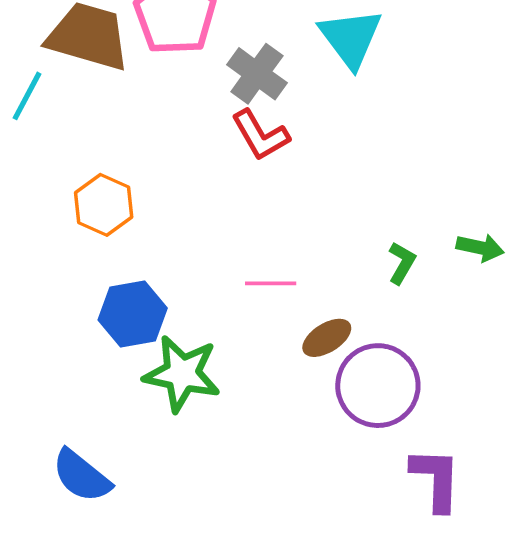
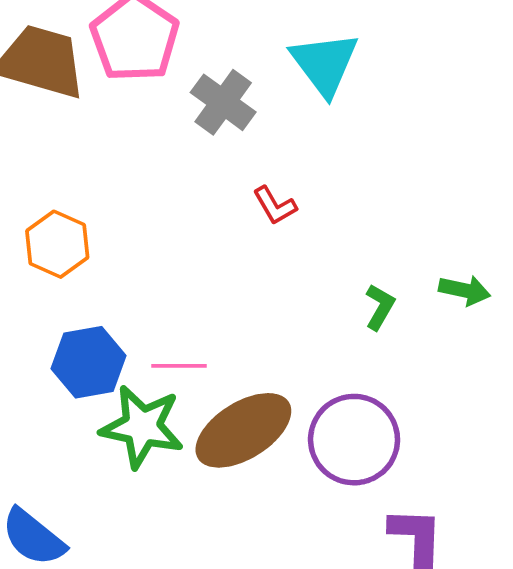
red L-shape: (260, 135) -> (275, 206), moved, size x0.7
pink line: (271, 283) -> (179, 366), moved
brown ellipse: (327, 338) -> (243, 430), moved, size x1.8

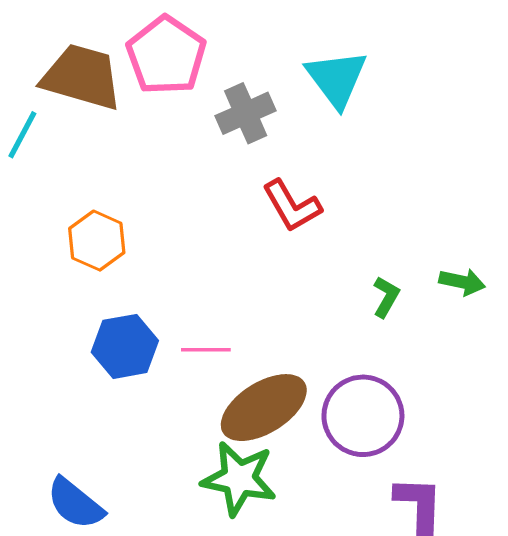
gray cross: (223, 102) -> (246, 113), turned 30
red L-shape: (275, 206) -> (292, 206), size x1.5
green star: (142, 427) -> (239, 479), moved

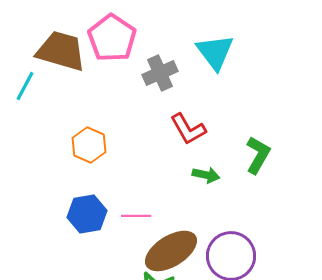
orange hexagon: (97, 241) -> (89, 145), moved
green arrow: (462, 282) -> (206, 175), moved
green L-shape: (386, 297) -> (258, 155), moved, size x1.5

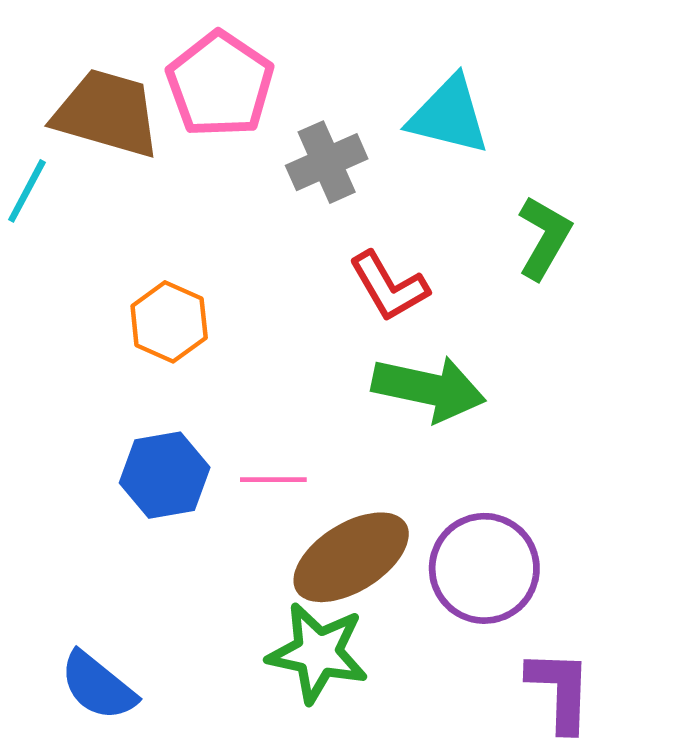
cyan triangle: (215, 52) -> (449, 115), turned -39
green L-shape: (258, 155) -> (544, 238), moved
green arrow: (206, 175) -> (429, 389), size x1.8

